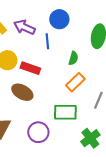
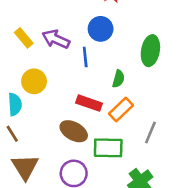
red rectangle: (30, 68) -> (89, 103), moved
brown ellipse: (22, 92) -> (74, 131), moved

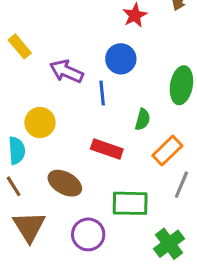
yellow rectangle: (24, 38) -> (20, 46), moved
orange rectangle: (121, 109) -> (167, 151), moved
brown ellipse: (74, 131) -> (65, 183), moved

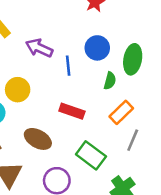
blue circle: (121, 59) -> (97, 48), moved
green semicircle: (143, 119) -> (110, 81), moved
green rectangle: (130, 203) -> (91, 155), turned 36

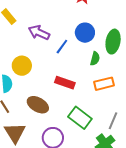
blue line: (68, 66) -> (62, 47), turned 42
orange rectangle: (121, 112) -> (104, 84), turned 30
gray line: (133, 140) -> (113, 121), moved

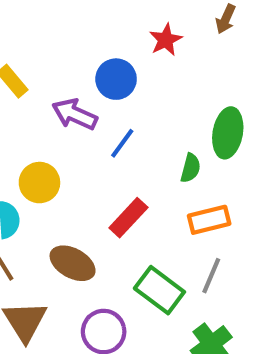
blue circle: (85, 33) -> (116, 79), moved
red rectangle: (65, 83) -> (128, 218), turned -66
gray line: (113, 121) -> (211, 276), moved

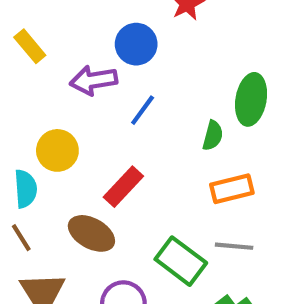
purple arrow: (75, 114) -> (94, 80), turned -33
red rectangle: (128, 218) -> (123, 187), moved
gray line: (211, 276) -> (234, 246), turned 72

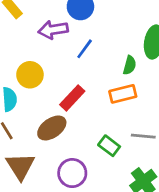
orange rectangle: (232, 189) -> (123, 94), moved
brown ellipse: (91, 233) -> (52, 128), turned -64
green rectangle: (181, 261) -> (109, 146), size x0.7

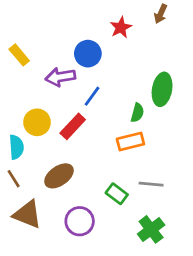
red rectangle: (72, 98) -> (73, 126), moved
brown triangle: (20, 166) -> (27, 214), turned -36

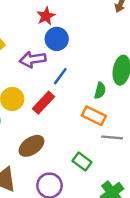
red star: (121, 27) -> (46, 16), moved
orange rectangle: (130, 142) -> (94, 116), turned 40
gray line: (151, 184) -> (112, 137), moved

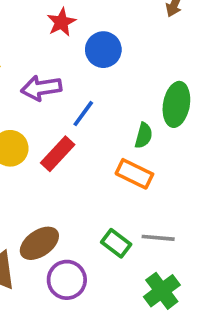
blue circle: (57, 39) -> (103, 50), moved
gray line: (112, 137) -> (158, 238), moved
brown ellipse: (31, 146) -> (39, 243), moved

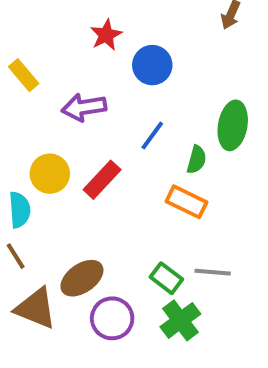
blue line: (83, 114) -> (152, 135), moved
green cross: (162, 291) -> (180, 320), moved

